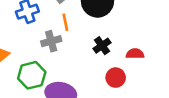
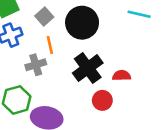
black cross: (102, 46) -> (88, 68), size x1.6

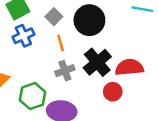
gray cross: (36, 65) -> (65, 71), moved
red semicircle: (122, 75) -> (129, 67), size x1.6

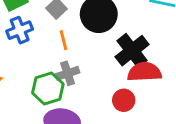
black cross: (97, 62) -> (132, 51), moved
green hexagon: (33, 96) -> (48, 89), moved

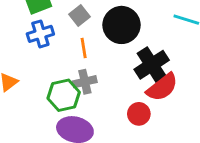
red semicircle: (144, 72) -> (162, 87), turned 140

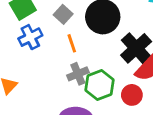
green hexagon: (64, 95) -> (100, 85), moved

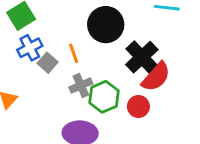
gray square: (63, 14) -> (48, 63), moved

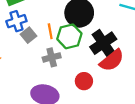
green hexagon: (104, 97) -> (69, 36), moved
red circle: (138, 107) -> (84, 81), moved

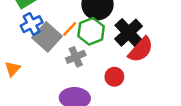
orange line: (50, 31) -> (70, 29), turned 63
gray square: (28, 35) -> (47, 37), size x1.6

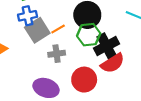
green hexagon: (91, 31) -> (89, 35), moved
red circle: (114, 77) -> (84, 80), size x1.5

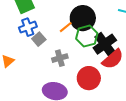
orange line: (58, 29) -> (66, 27), moved
gray square: (37, 30) -> (39, 39), size x0.6

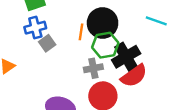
orange line: (66, 27) -> (81, 32), turned -48
gray cross: (60, 58) -> (93, 68), moved

